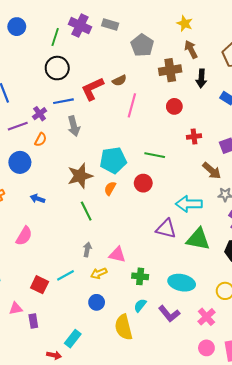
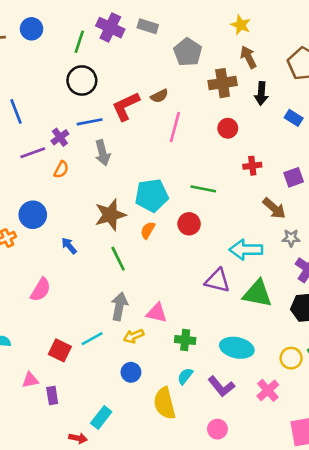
blue circle: (20, 162) -> (33, 215), moved
blue arrow: (37, 199) -> (69, 246), moved, turned 32
gray arrow: (87, 249) -> (119, 306), size x1.5
pink circle: (206, 348) -> (217, 429), moved

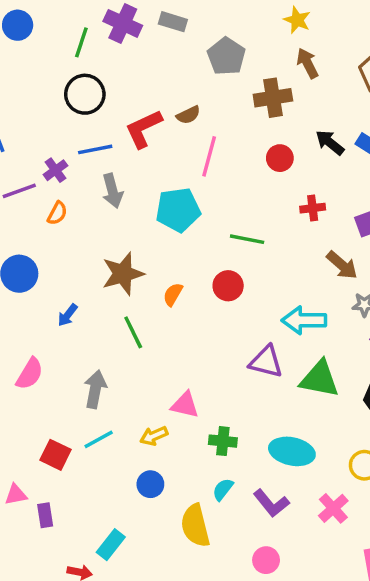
black arrow: (261, 93) -> (330, 143), moved, turned 125
cyan pentagon: (152, 195) -> (178, 210), moved
blue arrow: (69, 246) -> (68, 315), turned -102
gray arrow: (119, 306) -> (95, 389), moved

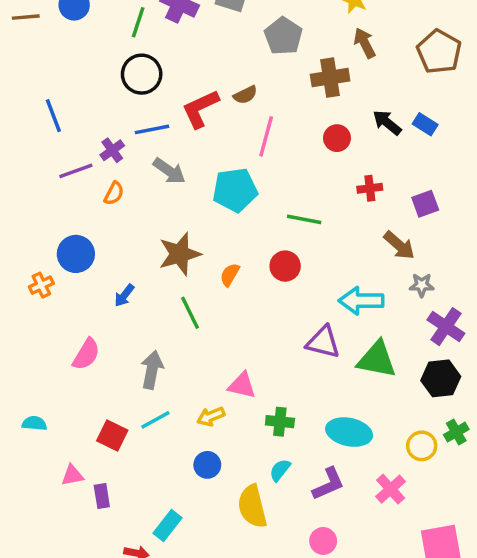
gray arrow: (112, 191) -> (169, 171), turned -40
purple L-shape: (271, 503) -> (328, 484), turned -75

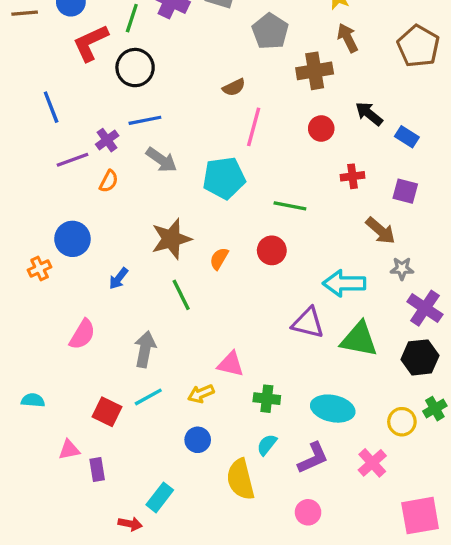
red L-shape: (200, 109) -> (91, 43), moved
blue rectangle: (425, 124) -> (407, 137), moved
purple square: (425, 204) -> (405, 191), turned 35

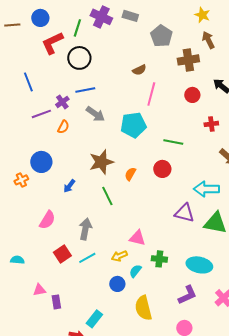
red square: (107, 412) -> (62, 254), moved, turned 30
cyan semicircle: (267, 445) -> (135, 271), moved

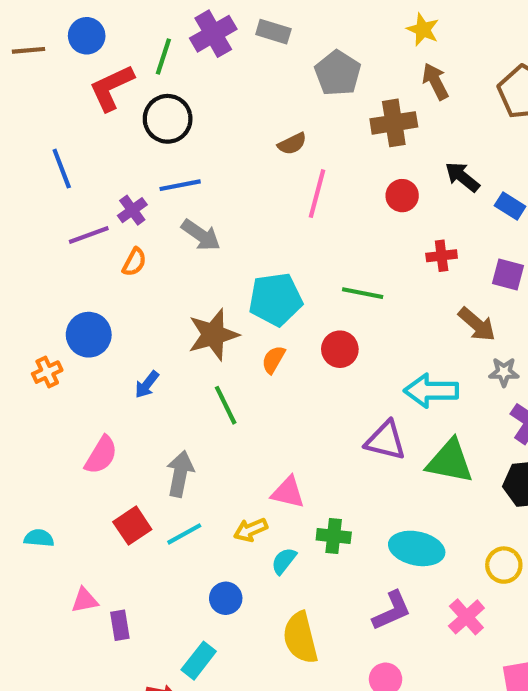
purple cross: (101, 17) -> (213, 34), turned 35
cyan pentagon: (133, 125) -> (276, 299), moved
blue circle: (117, 284) -> (226, 598), moved

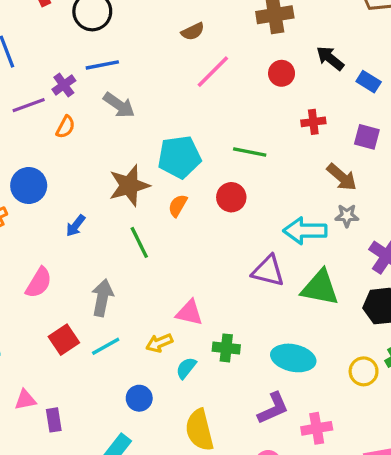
pink line: (317, 194) -> (213, 72), turned 30
gray star: (504, 372) -> (347, 216), moved
pink cross: (466, 617) -> (317, 428), moved, turned 32

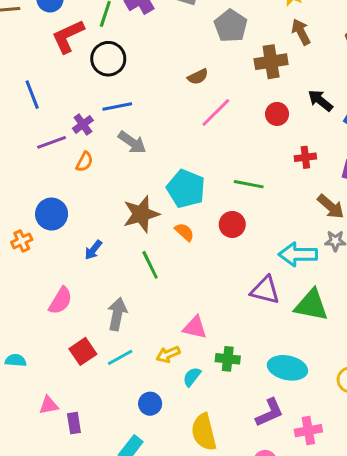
cyan pentagon: (179, 157) -> (186, 189), turned 30
orange semicircle: (178, 206) -> (184, 232), turned 102

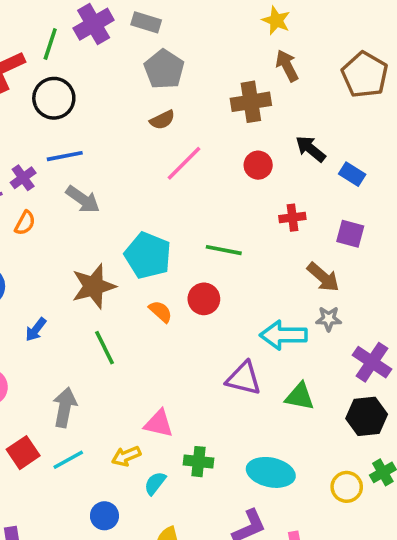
gray pentagon: (231, 26) -> (164, 69), moved
orange semicircle: (184, 232) -> (161, 312), moved
green triangle: (311, 305) -> (300, 396), size x0.7

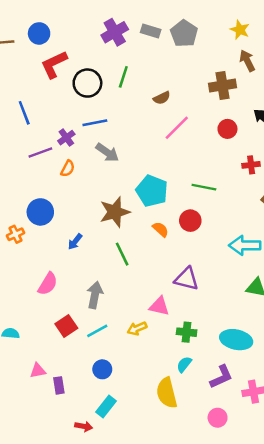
green line: (50, 44) -> (123, 77), moved
gray pentagon: (164, 69) -> (184, 33), moved
purple triangle: (244, 378) -> (187, 279), moved
cyan semicircle: (155, 483) -> (184, 364), moved
blue circle: (104, 516) -> (102, 369), moved

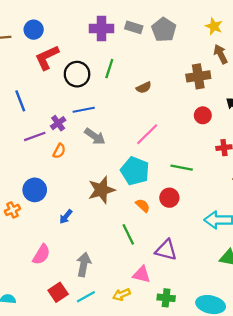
purple cross: (115, 32) -> (101, 29), turned 30
pink line: (177, 128) -> (147, 134), moved
green line: (122, 254) -> (128, 234), moved

